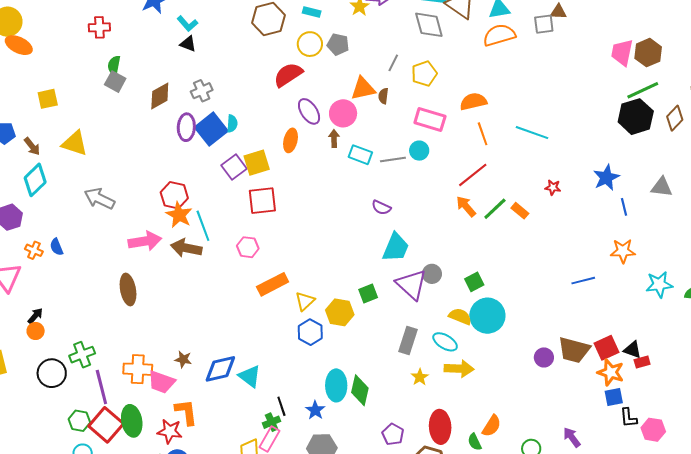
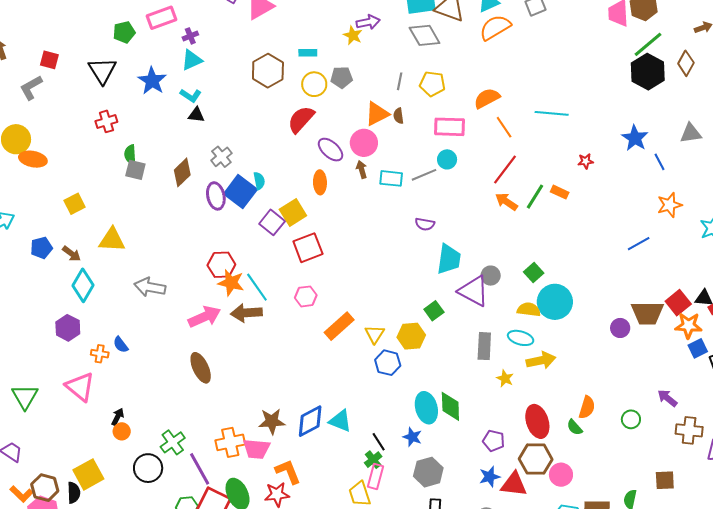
yellow pentagon: (424, 74) -> (432, 84), turned -30
brown star: (183, 359) -> (272, 421), size x1.5

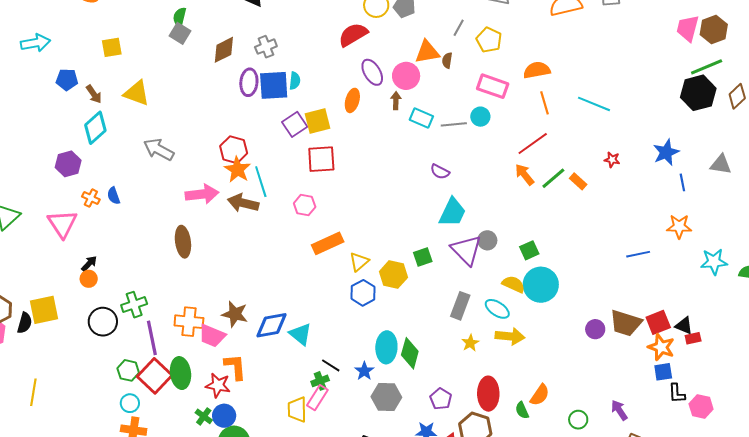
blue square: (240, 192) -> (274, 85), turned 32
black line: (379, 442) -> (331, 365), turned -42
gray hexagon: (428, 472) -> (386, 397), moved

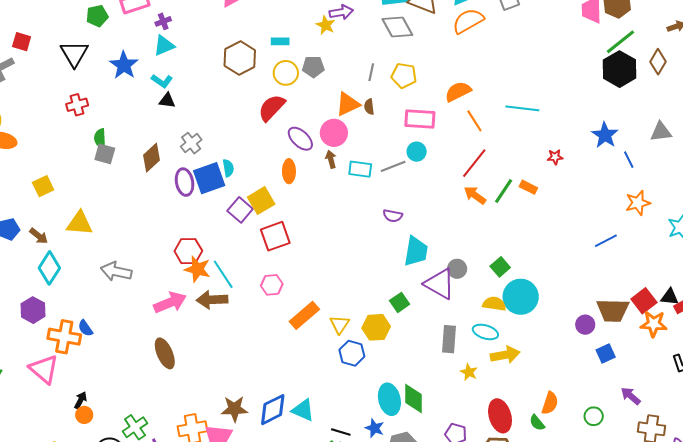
orange cross: (91, 198) -> (64, 337), size x1.8
blue square: (663, 372) -> (606, 353), moved

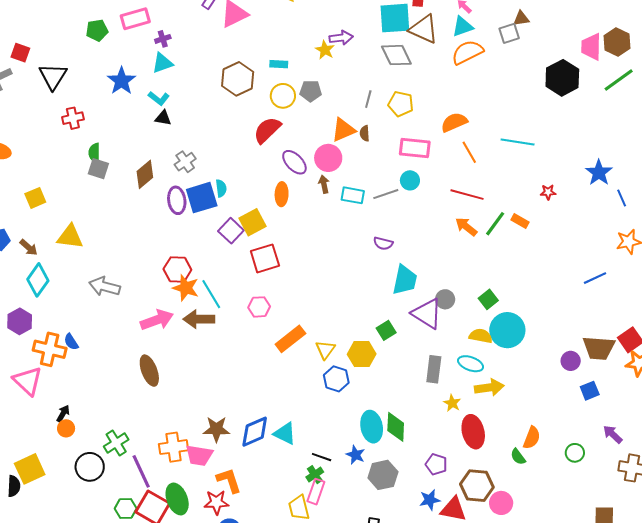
black triangle: (74, 54) -> (53, 76), moved
black hexagon: (620, 69) -> (562, 78), moved
red line: (474, 163) -> (467, 195), turned 64
red ellipse: (500, 416) -> (473, 432), moved

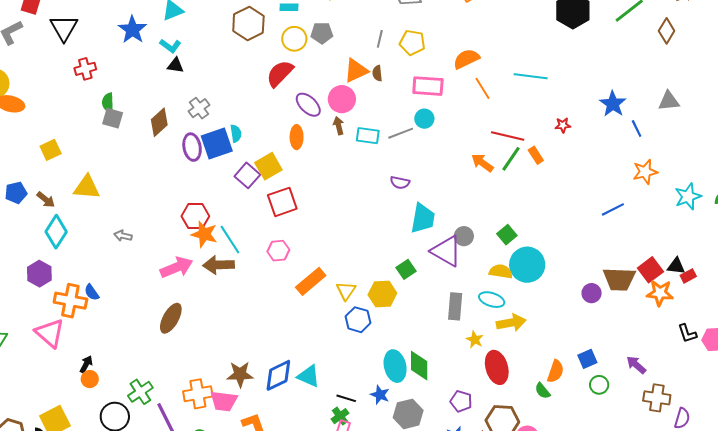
red line: (467, 195) -> (508, 136), moved
orange rectangle: (520, 221) -> (536, 155), turned 30
gray arrow: (104, 286) -> (123, 236), size x0.6
brown ellipse: (149, 371) -> (171, 318), turned 52
blue square: (590, 391) -> (587, 359), moved

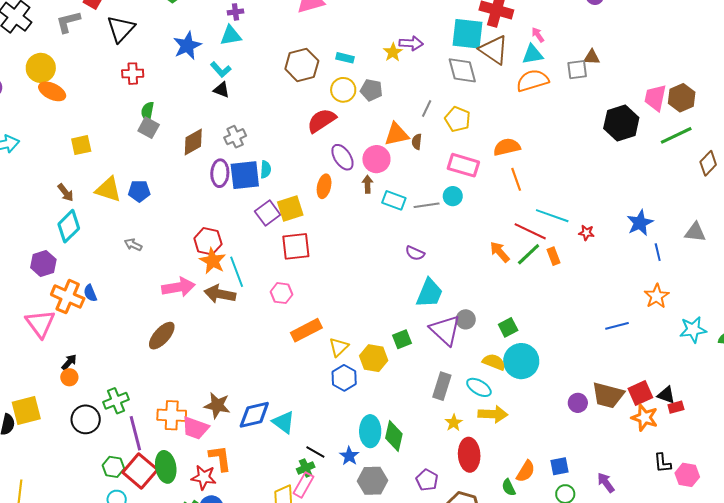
cyan line: (531, 76) -> (552, 216), moved
orange star: (645, 172) -> (657, 296), turned -30
blue pentagon: (16, 193) -> (139, 191), moved

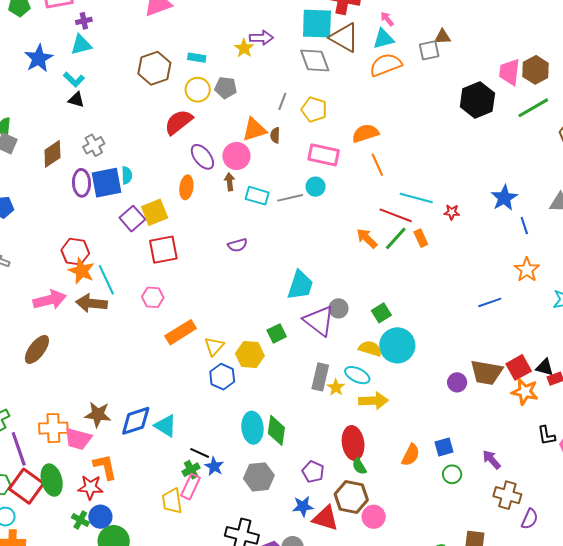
purple semicircle: (415, 253) -> (238, 245), moved, turned -36
yellow star: (454, 423) -> (336, 387), moved
blue star: (349, 456) -> (214, 466), moved
green semicircle: (509, 487) -> (359, 466), moved

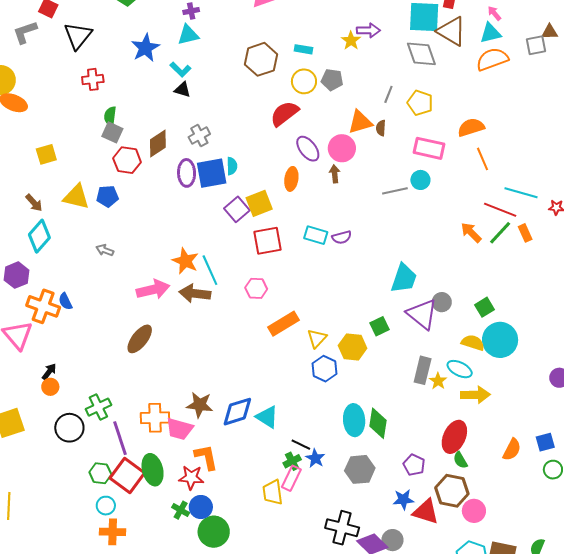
cyan rectangle: (257, 196) -> (316, 235), moved
red hexagon: (75, 252) -> (127, 160), moved
red ellipse: (353, 443) -> (454, 437), turned 32

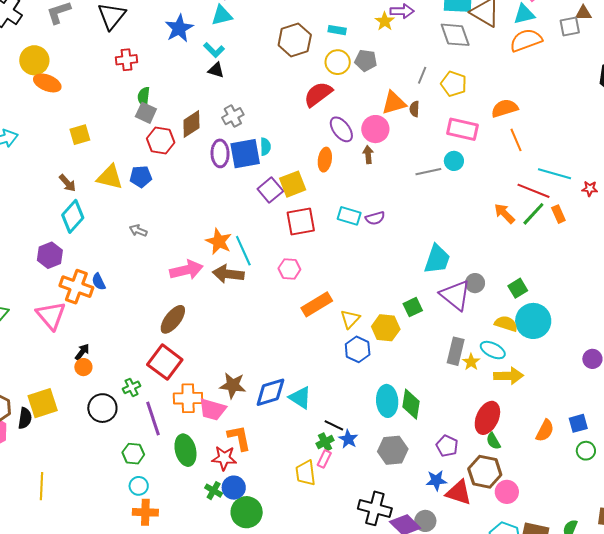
green cross: (98, 407) -> (131, 387), size x0.7
red square: (127, 475) -> (165, 362), moved
pink rectangle: (291, 478) -> (324, 459), size x0.7

